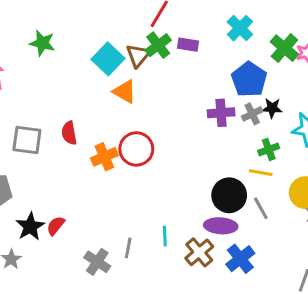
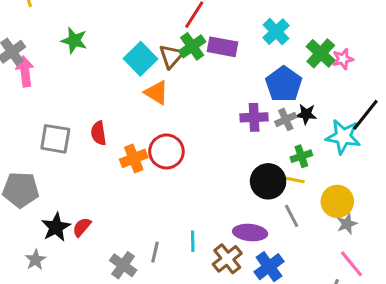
purple rectangle: (188, 45) -> (223, 47), size x1.4
black circle: (229, 195) -> (268, 181), moved

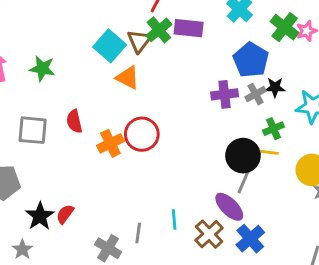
green star: (74, 41) -> (42, 68), moved
gray line: (292, 216) -> (243, 182), moved, turned 55
purple ellipse: (250, 233) -> (229, 207), turned 44

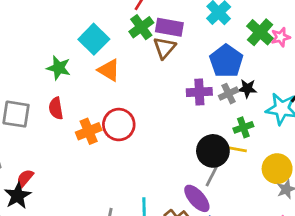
brown triangle: (139, 41) -> (164, 48), moved
green star: (42, 68) -> (59, 68), moved
red semicircle: (65, 214) -> (25, 178), moved

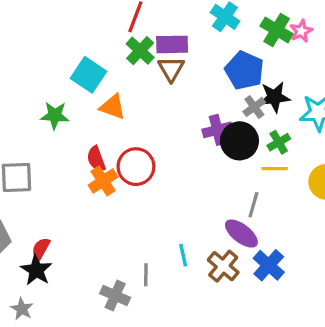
black star: (247, 88) -> (275, 97), size x1.4
purple cross: (199, 92) -> (217, 130), moved
red semicircle: (56, 108) -> (96, 159), moved
black circle: (213, 151) -> (239, 141), moved

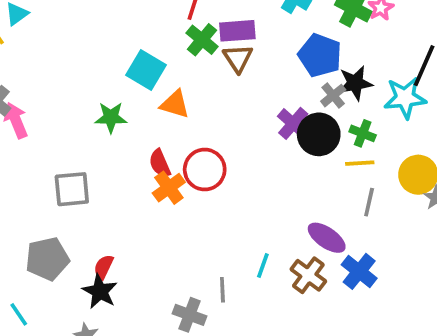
purple cross: (217, 130) -> (293, 123), turned -32
green cross: (279, 142) -> (363, 133), turned -35
gray line: (253, 205) -> (369, 202), moved
cyan line: (183, 255) -> (263, 265), turned 35

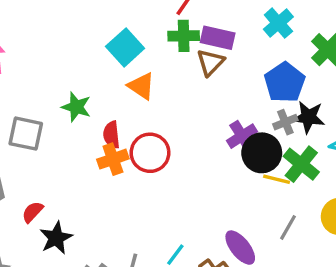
green cross: (202, 40) -> (184, 36), turned 32
green star: (111, 117) -> (76, 107), moved
green cross: (363, 133) -> (301, 164), size x1.5
yellow line: (360, 163) -> (277, 179), moved
black star: (100, 291) -> (56, 238), moved

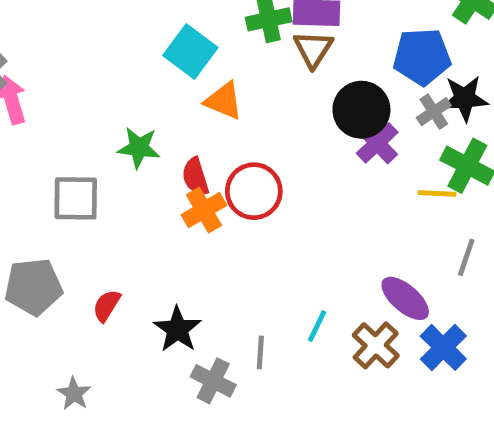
blue pentagon: (285, 82) -> (422, 57), turned -30
black circle: (262, 153) -> (361, 110), moved
black star: (56, 238) -> (177, 329), moved

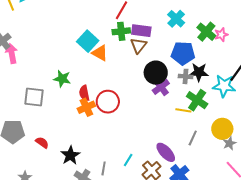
orange triangle: (224, 101) -> (100, 53), moved
gray cross: (434, 112) -> (186, 76), turned 32
red semicircle: (107, 306) -> (42, 143), turned 88

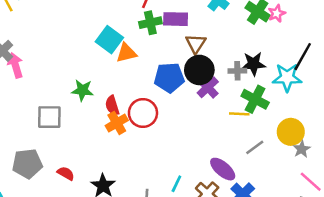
brown triangle: (138, 45) -> (196, 44), moved
orange triangle: (100, 53) -> (126, 53), turned -36
blue pentagon: (183, 53) -> (169, 78), moved
gray line: (193, 138) -> (255, 147), turned 35

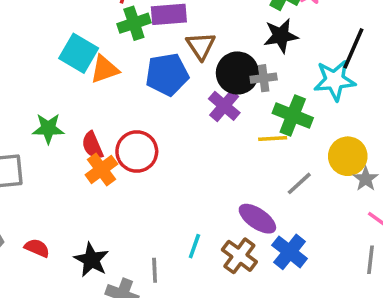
black star: (254, 64) -> (281, 36), moved
black circle: (199, 70) -> (237, 73), moved
blue pentagon: (169, 78) -> (167, 74), moved

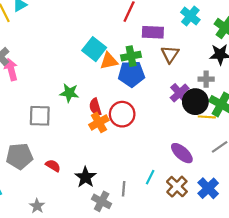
green cross: (134, 23) -> (131, 56), moved
black circle: (237, 73) -> (195, 102), moved
blue pentagon: (167, 74) -> (131, 74), moved
purple ellipse: (257, 219) -> (182, 153), moved

